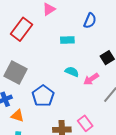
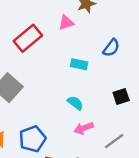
pink arrow: (91, 79) -> (84, 128), moved
blue pentagon: (43, 96) -> (32, 139), moved

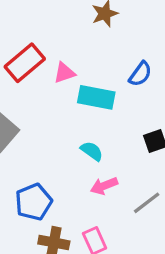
pink triangle: (66, 23) -> (64, 73), moved
cyan rectangle: (79, 64) -> (96, 97), size x1.5

